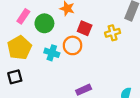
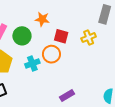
cyan cross: (52, 53) -> (32, 63), turned -32

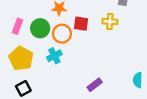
yellow cross: (89, 38) -> (110, 22), turned 32
orange circle: (51, 54) -> (62, 34), moved

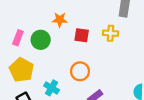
orange circle: (62, 34) -> (80, 71), moved
cyan cross: (54, 56) -> (52, 88), moved, turned -32

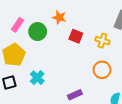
orange circle: (80, 71) -> (102, 70), moved

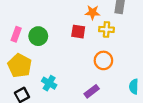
orange star: (59, 17) -> (92, 12), moved
orange circle: (102, 70) -> (103, 60), moved

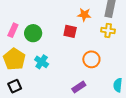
yellow cross: (106, 29) -> (108, 31), moved
cyan cross: (49, 83) -> (42, 62), moved

